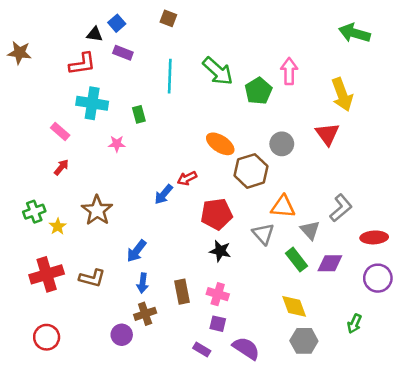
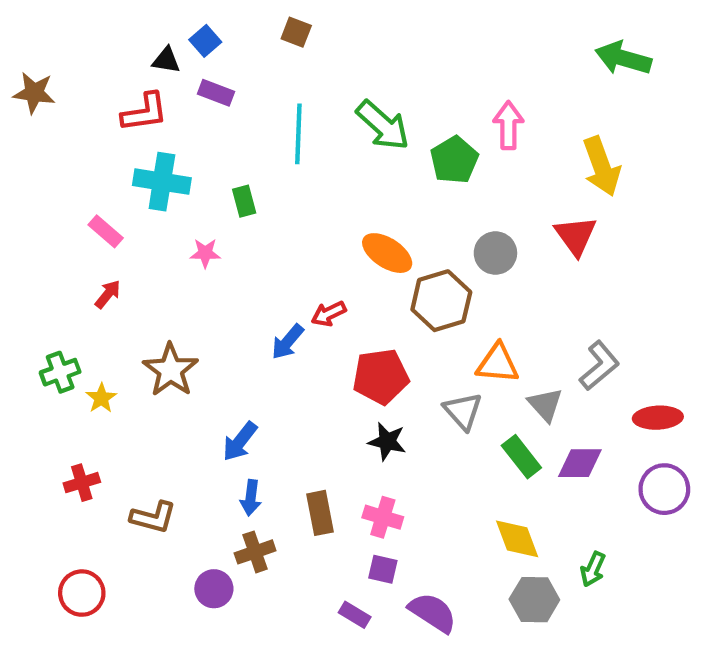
red cross: (47, 274) -> (82, 483), size x0.6
brown L-shape: (92, 278) -> (153, 517), moved
green arrow: (354, 324) -> (593, 569), moved

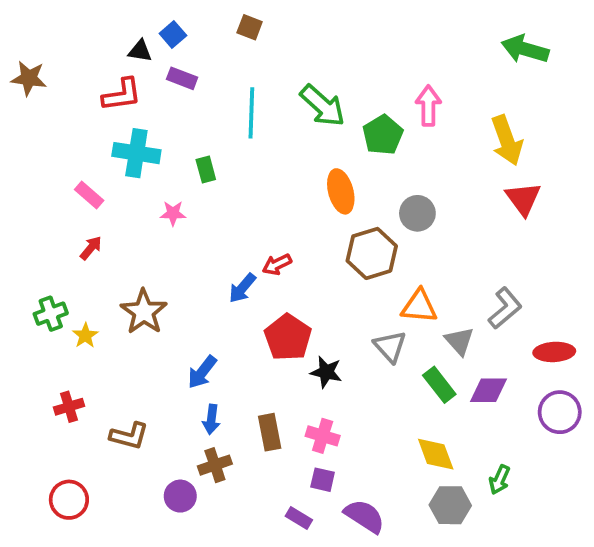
red triangle: (576, 236) -> (523, 199), moved
orange ellipse: (387, 253) -> (341, 191), moved, turned 42
red pentagon: (381, 376) -> (288, 337), moved, turned -30

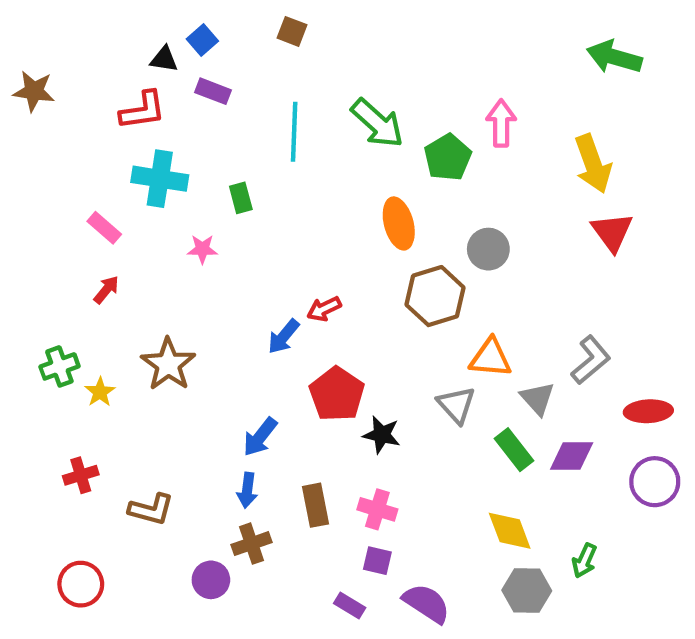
blue arrow: (202, 372) -> (260, 437), moved

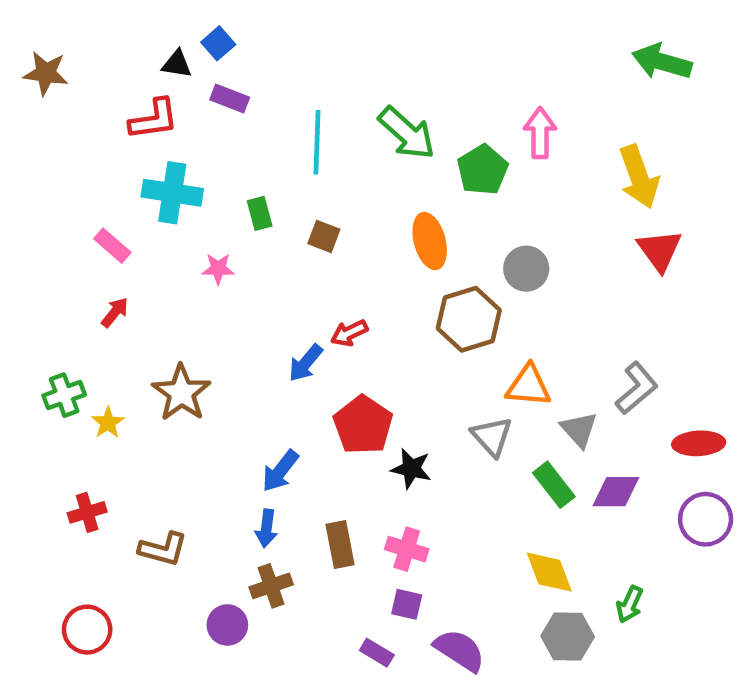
brown square: (292, 31) -> (324, 236), moved
brown star: (34, 91) -> (46, 73), moved

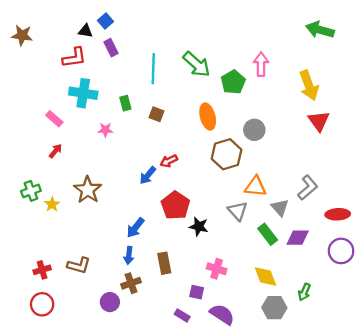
purple rectangle: (230, 99) -> (111, 48), turned 42
red cross: (87, 512) -> (42, 270), moved
pink cross: (407, 549) -> (217, 269), moved

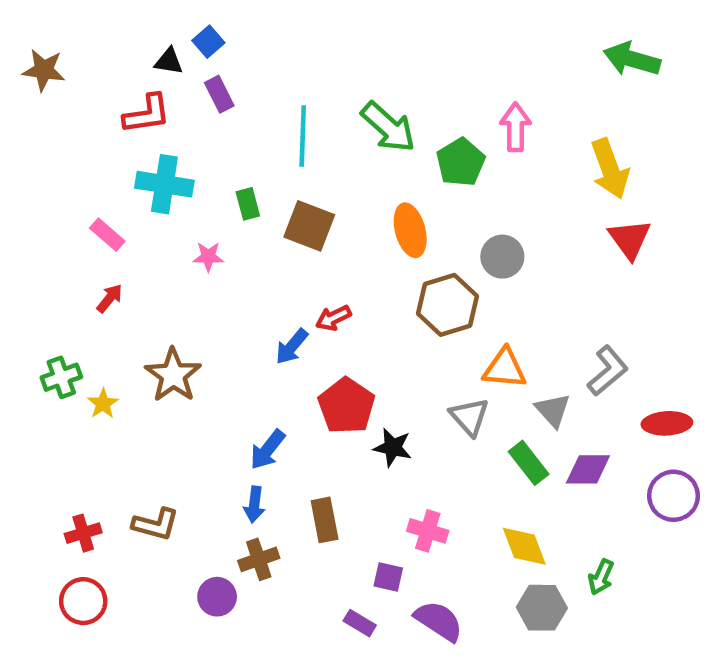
brown square: (157, 114) -> (309, 226), size x1.6

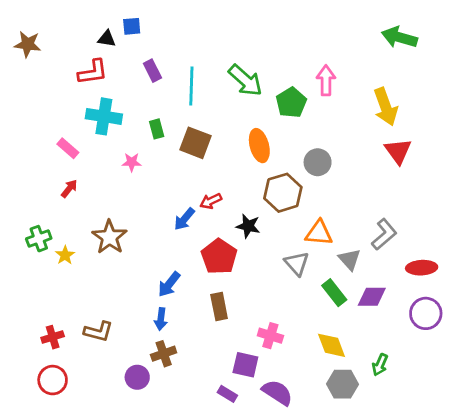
blue square: (208, 42) -> (132, 26), turned 36
purple rectangle: (219, 94) -> (152, 71), moved
black star: (393, 447) -> (248, 226), moved
brown rectangle: (325, 520) -> (219, 306), moved
purple square: (388, 577) -> (245, 365), size x1.4

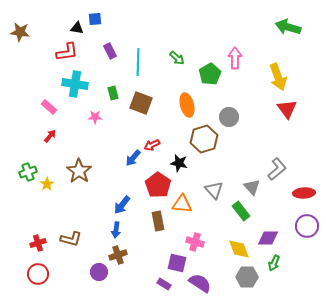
green arrow: (245, 80) -> (177, 58), size x0.6
orange triangle: (319, 233) -> (182, 204), moved
purple diamond: (372, 297) -> (268, 238), moved

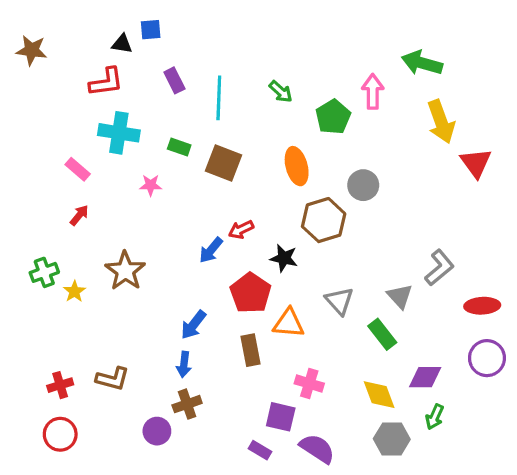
green arrow: (288, 27) -> (422, 63), moved
green rectangle: (113, 93) -> (179, 147), turned -56
red triangle: (287, 109) -> (476, 163), moved

